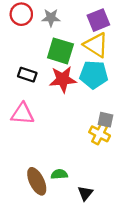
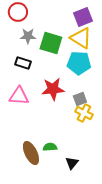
gray star: (51, 18) -> (28, 36), moved
red star: (63, 79) -> (53, 89), moved
gray square: (106, 120) -> (80, 99), moved, turned -32

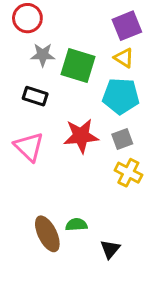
yellow triangle: (81, 38) -> (124, 58), size x0.6
pink triangle: (19, 96) -> (29, 147), turned 40
gray square: (80, 99) -> (122, 139), moved

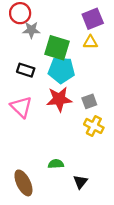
gray star: (43, 55) -> (31, 30), moved
yellow triangle: (124, 58) -> (90, 42), turned -32
cyan pentagon: (121, 96) -> (61, 70), moved
brown ellipse: (47, 234) -> (23, 183), moved

